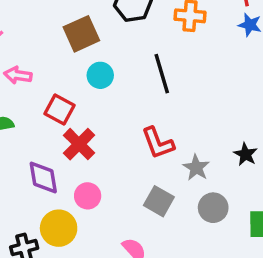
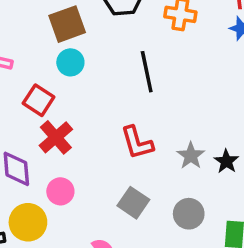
cyan circle: (100, 75) -> (70, 62), moved
gray star: (196, 168) -> (191, 156), moved

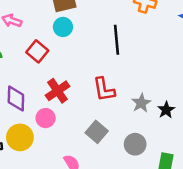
red cross: (56, 137) -> (58, 91), moved

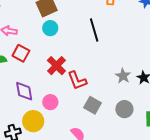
red square: (37, 51) -> (21, 53), moved
red L-shape: (104, 89) -> (77, 80), moved
red cross: (58, 91) -> (56, 66), moved

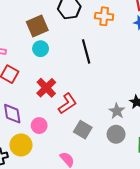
gray star: (123, 76) -> (117, 111), moved
red L-shape: (77, 80) -> (67, 104), turned -105

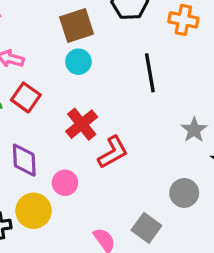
gray star: (117, 111) -> (194, 130), moved
gray square: (83, 130) -> (146, 228), moved
gray circle: (116, 134) -> (184, 193), moved

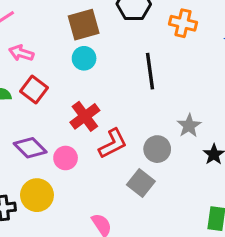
purple diamond: (24, 160) -> (30, 148), turned -44
pink circle: (65, 183) -> (66, 158), moved
gray circle: (184, 193) -> (157, 149), moved
gray square: (146, 228) -> (141, 183), moved

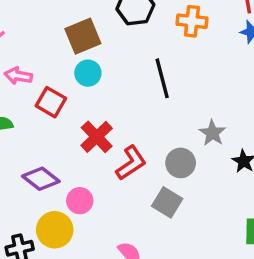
red square: (34, 90) -> (51, 102), moved
pink circle: (66, 158) -> (80, 201), moved

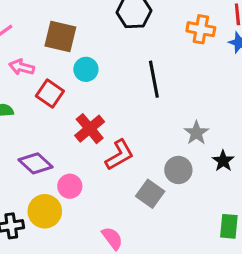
orange cross: (192, 21) -> (201, 29), moved
brown square: (83, 36) -> (60, 37), moved, turned 32
gray circle: (181, 163) -> (178, 170), moved

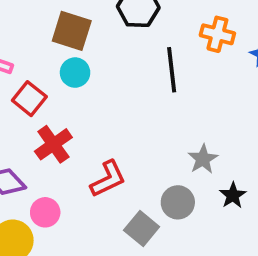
brown square: (60, 37) -> (72, 31), moved
black line: (154, 79) -> (172, 70), moved
red cross: (90, 129) -> (53, 144), moved

